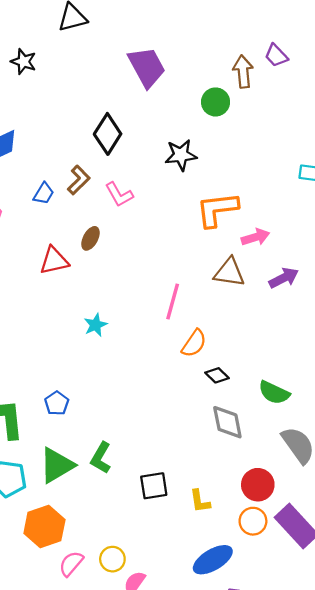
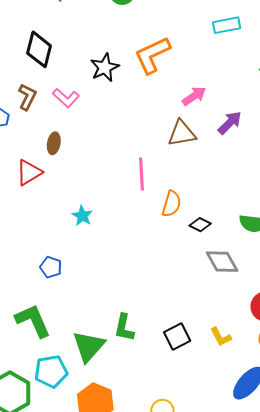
black star: (181, 155) -> (105, 68), moved
orange L-shape: (217, 209) -> (152, 55), moved
blue pentagon: (57, 403) -> (51, 267), moved

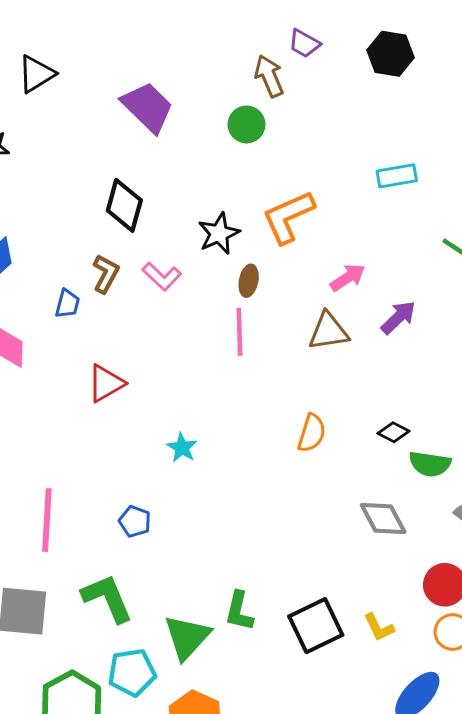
brown ellipse: (54, 143) -> (249, 281), moved
pink line: (142, 174) -> (239, 332), moved
black diamond: (200, 225) -> (393, 432), moved
black square: (177, 337) -> (316, 626), size x1.4

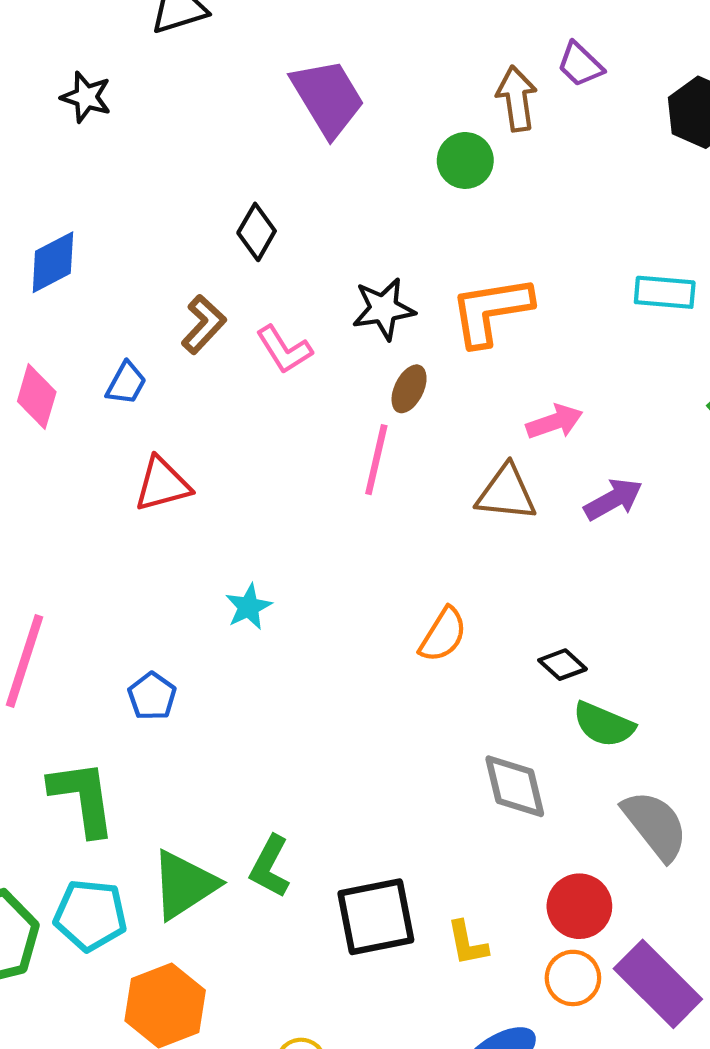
black diamond: (124, 205) -> (257, 232), size x0.7
blue trapezoid: (67, 304) -> (126, 383), moved

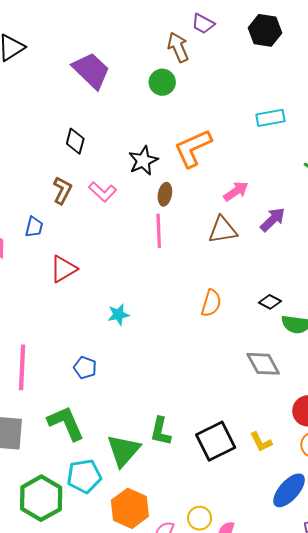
cyan star: (249, 607) -> (118, 315), turned 30

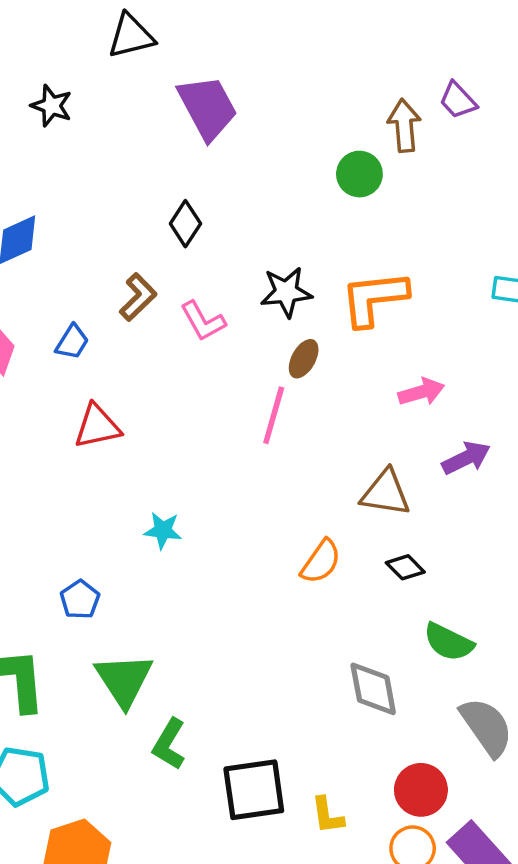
purple trapezoid: (91, 70) -> (208, 108), moved
brown triangle: (223, 230) -> (386, 493), moved
black diamond: (270, 302) -> (405, 567), moved
green triangle: (123, 450) -> (124, 680), moved, turned -33

